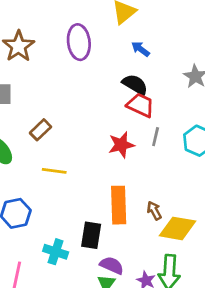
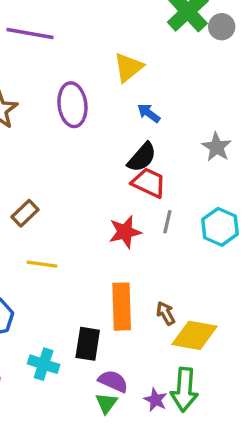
black semicircle: (135, 85) -> (142, 157), turned 100

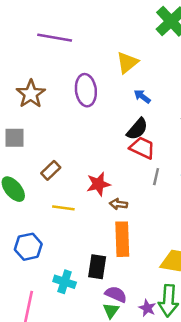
red star: (125, 232) -> (98, 184), moved
brown arrow: (166, 313) -> (118, 204), moved, turned -54

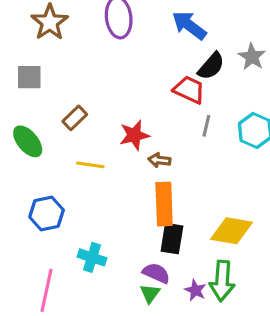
blue arrow: (142, 96) -> (189, 25), size x1.6
black semicircle: (137, 129) -> (211, 66), moved
black rectangle: (97, 267) -> (172, 239), moved

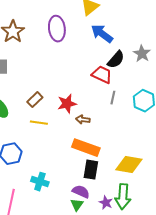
brown rectangle: (75, 118) -> (35, 100), moved
orange rectangle: (164, 204) -> (86, 148), turned -68

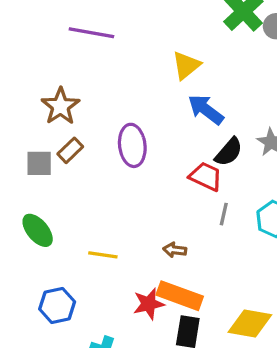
purple ellipse: (57, 29) -> (132, 145), moved
brown rectangle: (35, 100) -> (70, 150), moved
red star: (67, 104) -> (149, 304), moved

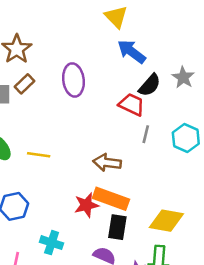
yellow triangle: (186, 65) -> (116, 17), turned -35
brown arrow: (175, 250) -> (107, 163), size x1.5
yellow line: (103, 255) -> (39, 155), moved

